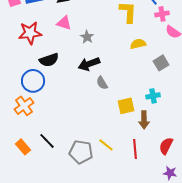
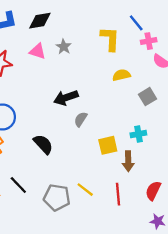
gray star: (87, 37) -> (64, 47), moved
black semicircle: (49, 60) -> (43, 144), moved, turned -114
gray semicircle: (102, 83) -> (81, 119), turned 64

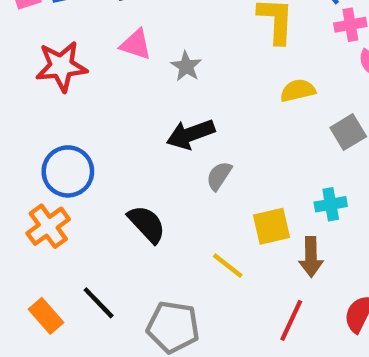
gray star: (64, 47) -> (186, 66), moved
yellow line: (85, 190) -> (228, 266), moved
red line: (118, 194) -> (291, 320), turned 30

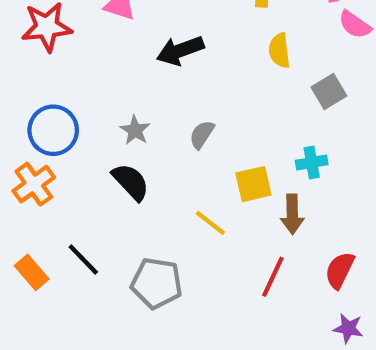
gray star: (186, 66) -> (135, 130), moved
yellow semicircle: (298, 90) -> (279, 51), turned -84
black arrow: (191, 134) -> (180, 51), moved

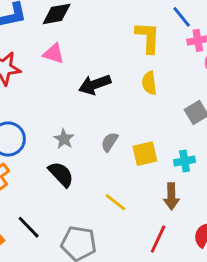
yellow semicircle: (279, 51) -> (149, 83), moved
yellow square: (253, 184) -> (145, 154), moved

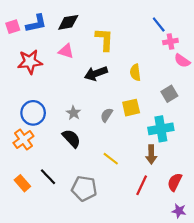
yellow L-shape: (148, 37) -> (104, 39), moved
yellow square: (145, 154) -> (131, 108), moved
cyan cross: (185, 161) -> (161, 129), size x1.6

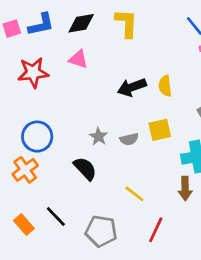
yellow L-shape: (104, 39) -> (126, 23), moved
black arrow: (96, 73) -> (132, 87), moved
gray star: (74, 113) -> (98, 137), moved
gray semicircle: (107, 115) -> (129, 139), turned -136
red line: (142, 185) -> (156, 230), moved

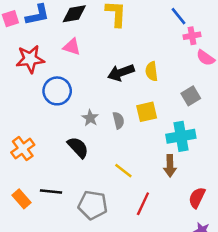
blue circle: (37, 137) -> (57, 91), moved
gray semicircle: (129, 139) -> (118, 120), turned -91
black line: (56, 216) -> (51, 192), turned -40

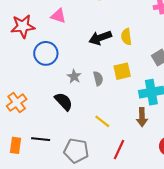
orange rectangle: (22, 199) -> (16, 145), turned 49

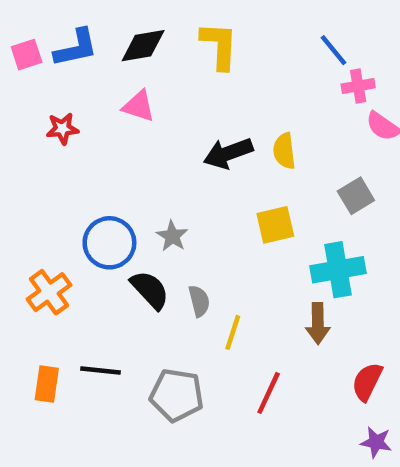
red star: (23, 26) -> (62, 129), size x0.6
blue circle: (46, 53) -> (109, 243), moved
gray semicircle: (98, 79) -> (199, 301), moved
yellow line: (102, 121) -> (233, 332), turned 70

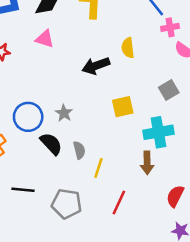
yellow semicircle: (284, 151) -> (128, 48), moved

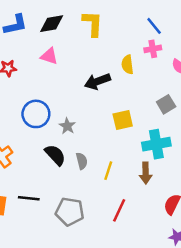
pink cross: (170, 27) -> (153, 49), moved
blue circle: (28, 117) -> (36, 114), moved
yellow line: (98, 168) -> (108, 171), moved

